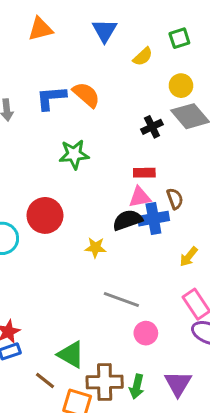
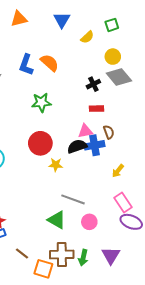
blue L-shape: (51, 98) -> (26, 65), turned -65
red rectangle: (144, 173) -> (96, 109), moved
red circle: (45, 215) -> (40, 143), moved
green triangle: (71, 355) -> (57, 220), moved

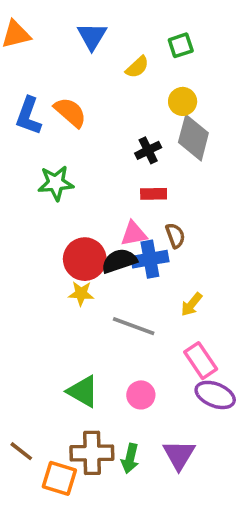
gray diamond: (119, 77) -> (193, 138), turned 55
red circle: (40, 143) -> (85, 259), moved
gray line: (73, 199) -> (134, 326), moved

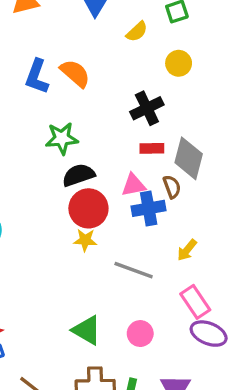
gray diamond: (193, 138) -> (189, 158), moved
black cross: (148, 150) -> (147, 108), size x1.4
black semicircle: (119, 261) -> (78, 175), moved

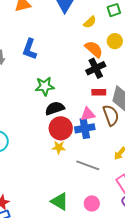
orange semicircle: (75, 73) -> (94, 49), moved
brown semicircle: (172, 187) -> (111, 115), size x1.5
blue cross: (149, 208) -> (85, 128), moved

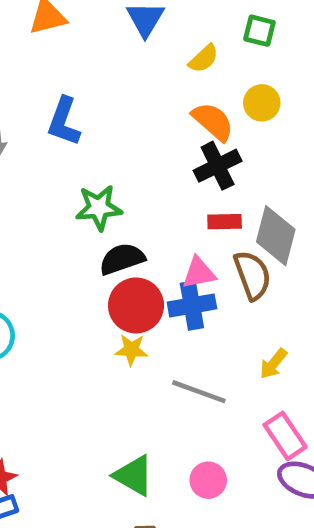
green square: (114, 10) -> (259, 31), turned 32

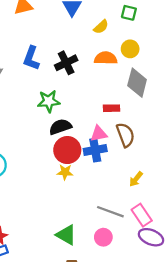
orange semicircle: (213, 121) -> (106, 58), turned -40
black cross: (218, 166) -> (66, 63), moved
gray diamond: (276, 236) -> (137, 83), moved
gray line: (199, 392) -> (110, 212), moved

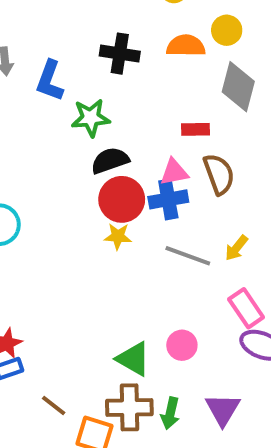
blue L-shape: (31, 58) -> (50, 81), moved
black cross: (66, 63) -> (120, 54), turned 35
gray line: (110, 212) -> (188, 256), moved
green triangle: (66, 235) -> (133, 359), moved

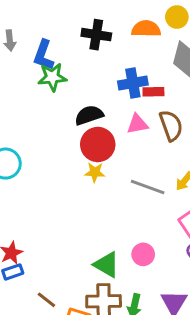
green star: (91, 118) -> (52, 77), moved
blue cross: (168, 199) -> (133, 83), moved

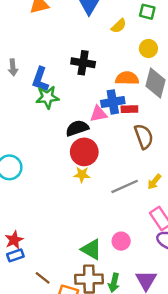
orange semicircle: (146, 29) -> (127, 78), moved
pink triangle: (137, 124) -> (99, 114), moved
gray line: (148, 187) -> (125, 186), turned -44

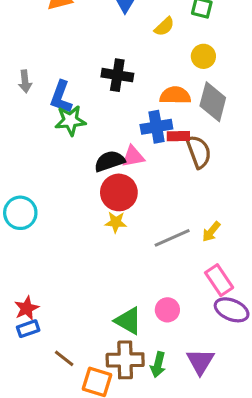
pink triangle: (99, 114) -> (133, 156), moved
brown semicircle: (144, 136) -> (199, 152), moved

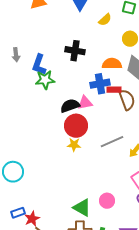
cyan circle: (20, 213) -> (13, 172), moved
gray line: (172, 238) -> (112, 142), moved
red star: (27, 308) -> (32, 219), moved

